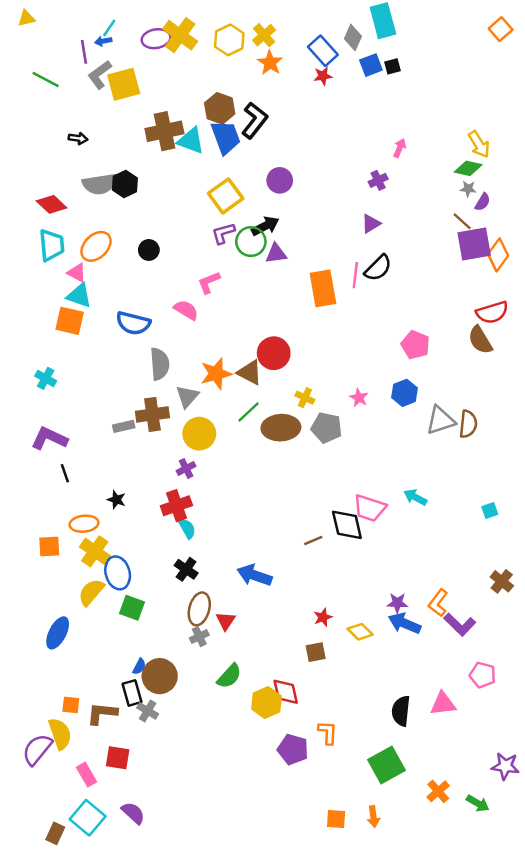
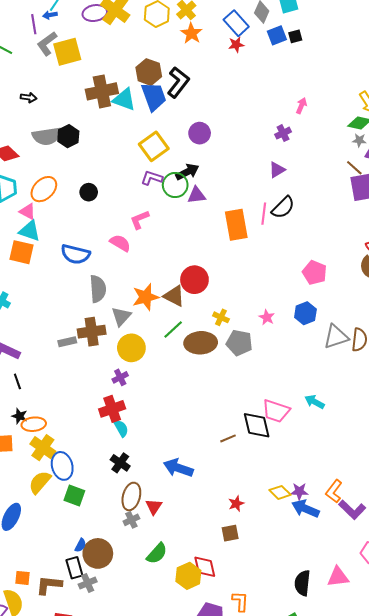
purple L-shape: (223, 233) -> (152, 178), turned 35
black star: (116, 500) -> (19, 416), moved
yellow diamond: (360, 632) -> (280, 492), moved
gray cross: (148, 711) -> (88, 583), turned 36

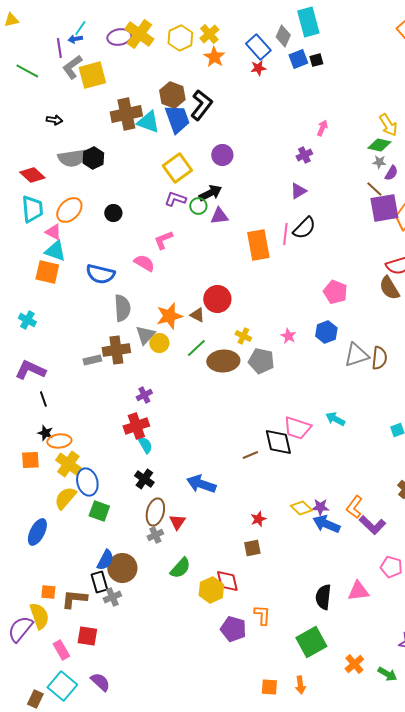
green circle: (175, 185) -> (198, 206), size x0.7
brown triangle: (174, 296) -> (197, 315), size x0.7
yellow circle: (131, 348) -> (159, 343), moved, size x0.7
blue semicircle: (81, 545) -> (105, 560), size x1.5

